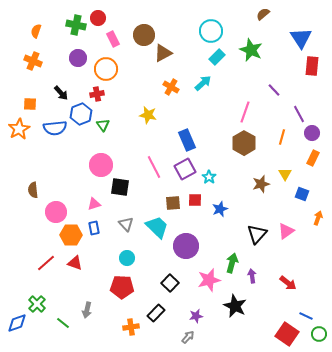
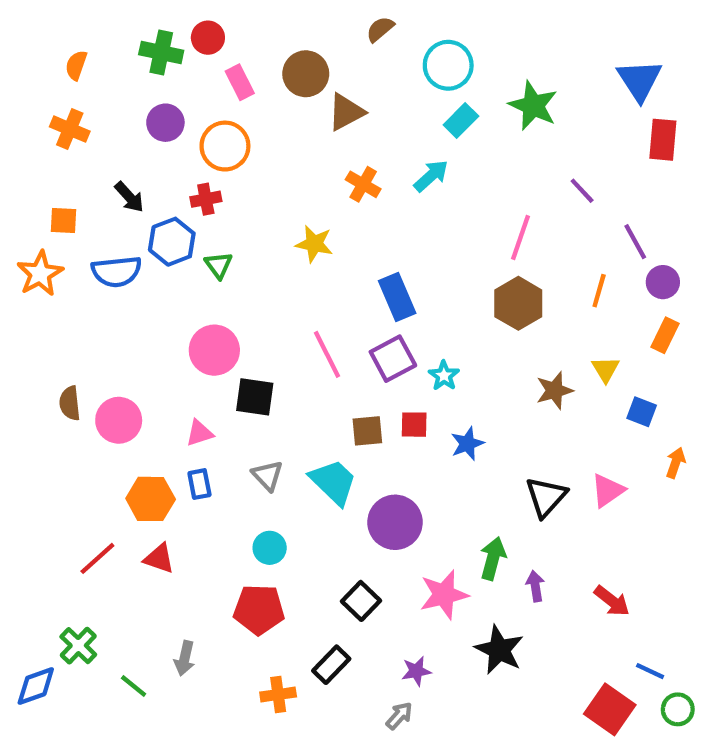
brown semicircle: (263, 14) -> (380, 29), moved
pink circle: (56, 212) -> (119, 420), moved

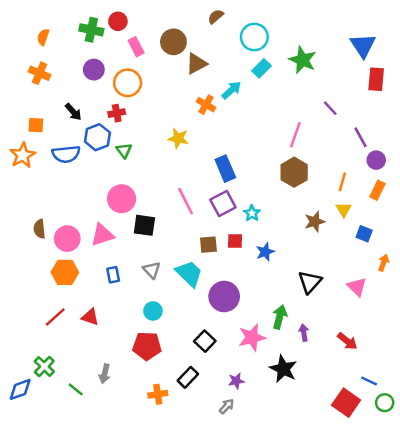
cyan arrow: (431, 176) -> (231, 90), moved
orange line: (599, 291) -> (342, 182), moved
pink triangle: (199, 433) -> (102, 235), moved, size x1.5
pink triangle: (608, 490) -> (357, 287), moved, turned -40
orange hexagon: (151, 499) -> (65, 272), moved

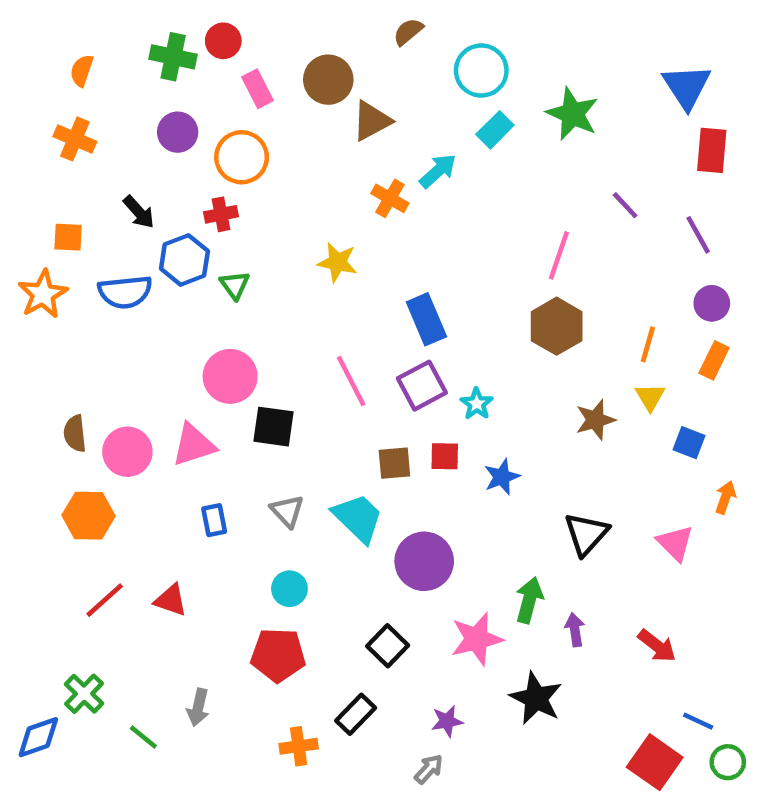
purple line: (361, 137) -> (698, 235), moved
orange hexagon: (65, 272) -> (89, 516), moved

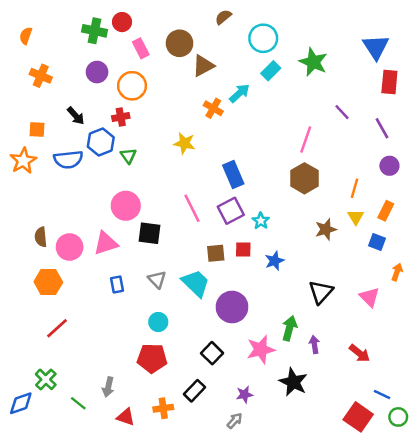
orange semicircle: (82, 70) -> (26, 36), moved
orange rectangle: (714, 360) -> (386, 211), moved
red triangle: (171, 600) -> (126, 417), moved

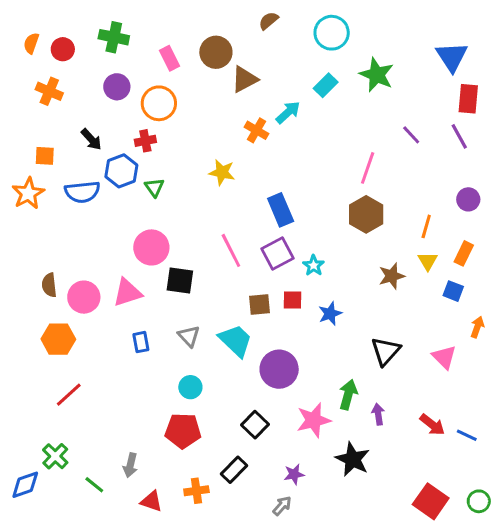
red circle: (122, 22) -> (63, 49), moved
cyan circle: (263, 38) -> (332, 33), moved
purple line: (382, 128) -> (459, 136), moved
blue line: (382, 394) -> (467, 435), moved

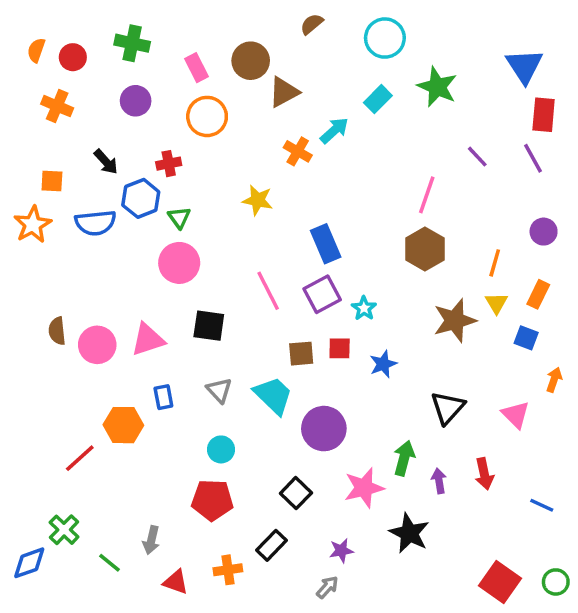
orange circle: (159, 103) -> (207, 116), moved
pink circle: (151, 247) -> (179, 263), moved
brown star: (392, 276) -> (455, 320), size x1.4
orange hexagon: (58, 339) -> (123, 425), moved
red arrow: (432, 425) -> (484, 474), moved, turned 40

